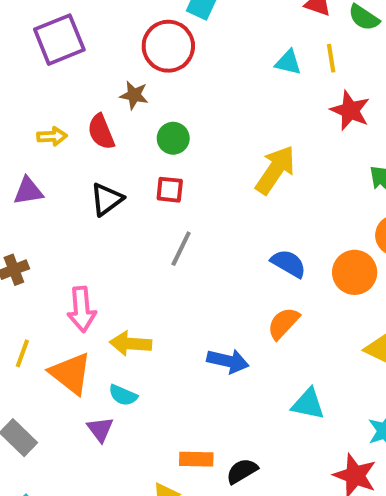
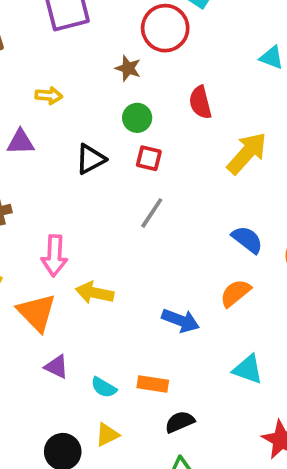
red semicircle: (101, 132) -> (200, 102), moved
green circle: (173, 138) -> (137, 118), moved
cyan semicircle: (123, 395) -> (104, 387), moved
purple triangle: (100, 429) -> (57, 367), turned -35
orange rectangle: (196, 459) -> (153, 384), moved

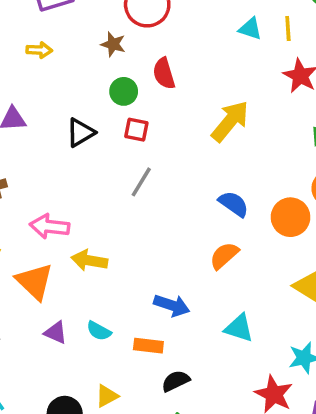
yellow arrow: (49, 96) -> (39, 50), moved
red semicircle: (200, 102) -> (164, 73), moved
pink arrow: (54, 256) -> (50, 226), turned 96
blue arrow: (181, 321) -> (172, 305), moved
cyan semicircle: (104, 387) -> (99, 331), moved

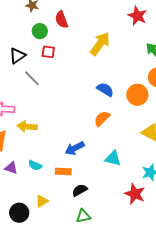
gray line: (141, 182) -> (32, 78), moved, turned -72
blue arrow: (172, 305) -> (75, 148), turned 138

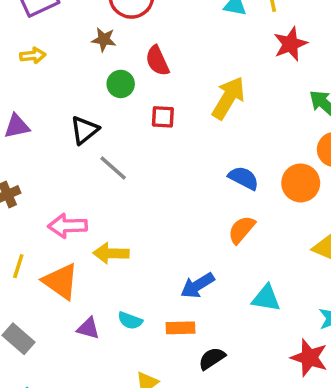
red star: (137, 16) -> (290, 44), turned 30
red square: (48, 52) -> (163, 117), moved

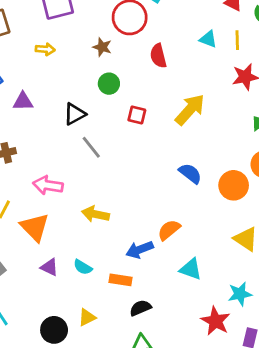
red semicircle: (157, 61) -> (158, 56), moved
orange semicircle: (242, 230) -> (169, 230), moved
yellow arrow: (111, 253) -> (95, 214), moved

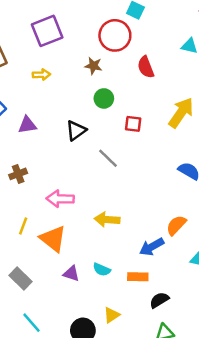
gray line: (91, 147) -> (108, 158), moved

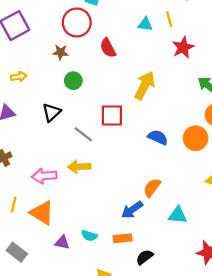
yellow arrow: (41, 75) -> (19, 77), moved
red square: (133, 124) -> (112, 115), moved, size x1.5
yellow arrow: (107, 220) -> (79, 167), moved

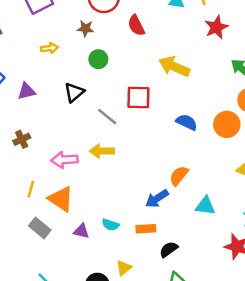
yellow arrow: (19, 77) -> (49, 48), moved
yellow arrow: (145, 85) -> (174, 67), turned -96
gray rectangle: (17, 252) -> (40, 228), moved

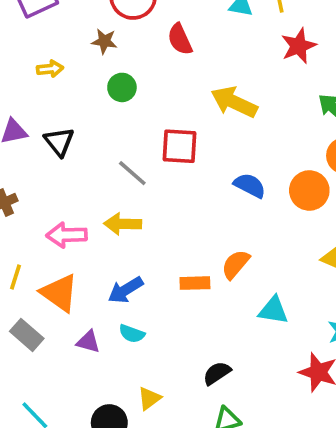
black triangle: (74, 92) -> (59, 142), moved, turned -30
blue arrow: (157, 199) -> (126, 290), moved
orange rectangle: (146, 229) -> (195, 283), moved

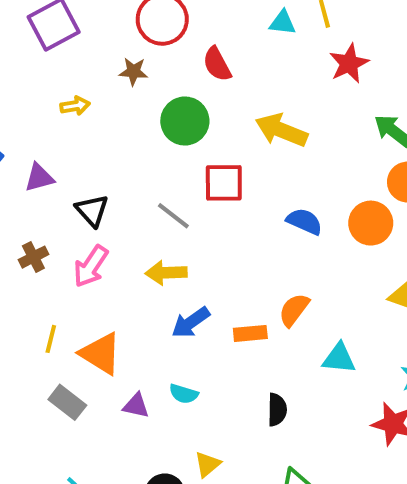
green circle: (122, 87) -> (185, 121), moved, size x1.5
black triangle: (59, 142) -> (92, 210), moved
pink arrow: (67, 235) -> (91, 266), moved, turned -51
blue arrow: (126, 290) -> (191, 322), moved
black semicircle: (217, 373) -> (277, 410), moved, turned 128

